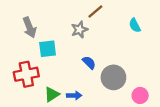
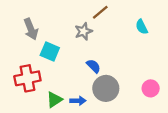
cyan square: (48, 49) -> (50, 51), turned 30
gray circle: (113, 77) -> (106, 88), moved
pink circle: (140, 95) -> (151, 88), moved

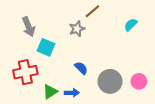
cyan semicircle: (142, 27) -> (131, 25), turned 72
blue semicircle: (94, 66) -> (81, 68), moved
gray circle: (106, 88) -> (110, 81), moved

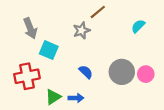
gray circle: (110, 81) -> (122, 72), moved
pink circle: (139, 81) -> (146, 74), moved

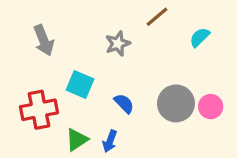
brown line: (98, 12) -> (157, 17), moved
cyan square: (49, 50) -> (80, 85), moved
blue arrow: (76, 98) -> (110, 141), turned 112

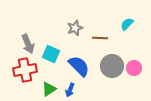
brown line: (157, 17) -> (100, 38), moved, turned 42
gray arrow: (44, 40) -> (28, 44), moved
blue semicircle: (124, 103) -> (79, 66), size x1.6

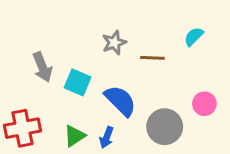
gray circle: (112, 66) -> (165, 127), moved
red cross: (25, 70) -> (23, 128), moved

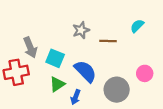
red cross: (23, 128) -> (16, 72), moved
green triangle: (74, 136) -> (57, 84), moved

